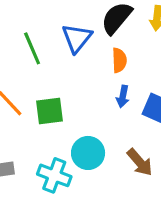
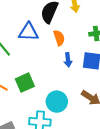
blue triangle: (77, 38) -> (28, 32), turned -50

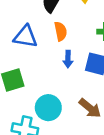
blue triangle: (28, 32) -> (25, 37), moved

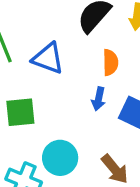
orange semicircle: (61, 31) -> (110, 62), moved

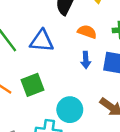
orange semicircle: (110, 62) -> (87, 32), turned -54

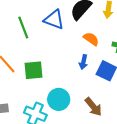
blue triangle: (42, 41) -> (54, 20), moved

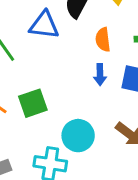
orange semicircle: (91, 39) -> (103, 40), turned -119

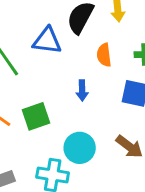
blue arrow: (100, 75) -> (82, 91), moved

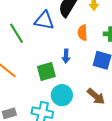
green square: (36, 116) -> (46, 72), moved

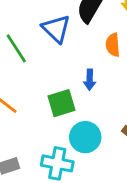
blue triangle: (44, 21) -> (56, 29), turned 35

